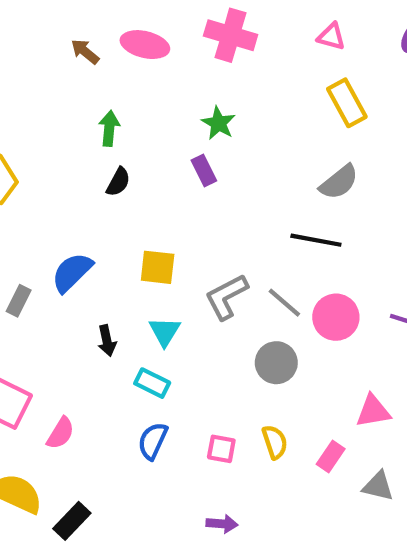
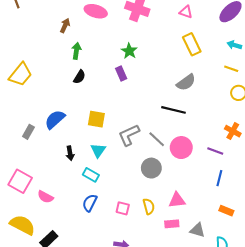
brown arrow: (85, 52) -> (65, 25), moved, turned 72
pink triangle: (373, 411) -> (177, 200), moved
pink semicircle: (60, 433) -> (45, 197), turned 84
pink rectangle: (331, 456) -> (172, 224), moved, turned 48

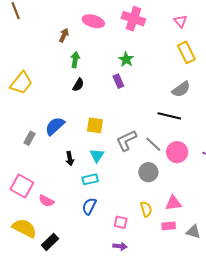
pink triangle: (186, 12) -> (180, 21), turned 32
cyan rectangle: (91, 175) -> (90, 179), turned -42
pink square: (123, 208) -> (121, 222), moved

